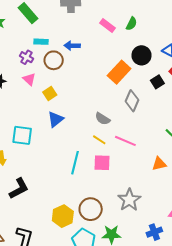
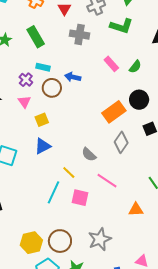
yellow line: (99, 140) -> (69, 173), moved

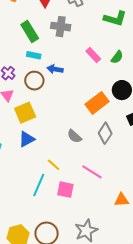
green L-shape: (121, 26) -> (115, 19), moved
green rectangle: (36, 37) -> (30, 32), moved
cyan rectangle: (43, 67) -> (34, 55), moved
yellow square: (42, 120) -> (25, 113), size x1.5
gray semicircle: (89, 154) -> (74, 136), moved

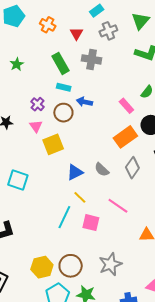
pink rectangle: (93, 55) -> (126, 106), moved
blue triangle: (27, 139) -> (75, 172), moved

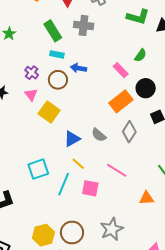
yellow square: (53, 144) -> (49, 112), turned -30
cyan square: (18, 180) -> (38, 169), moved, turned -35

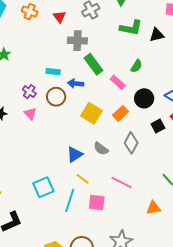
green rectangle: (53, 31) -> (93, 64), moved
orange rectangle: (121, 101) -> (120, 113), size x0.7
yellow square: (49, 112) -> (91, 113), moved

